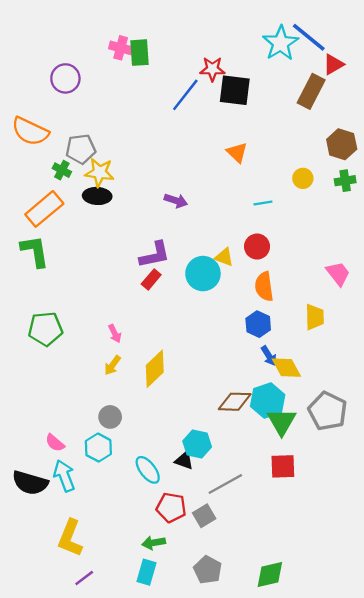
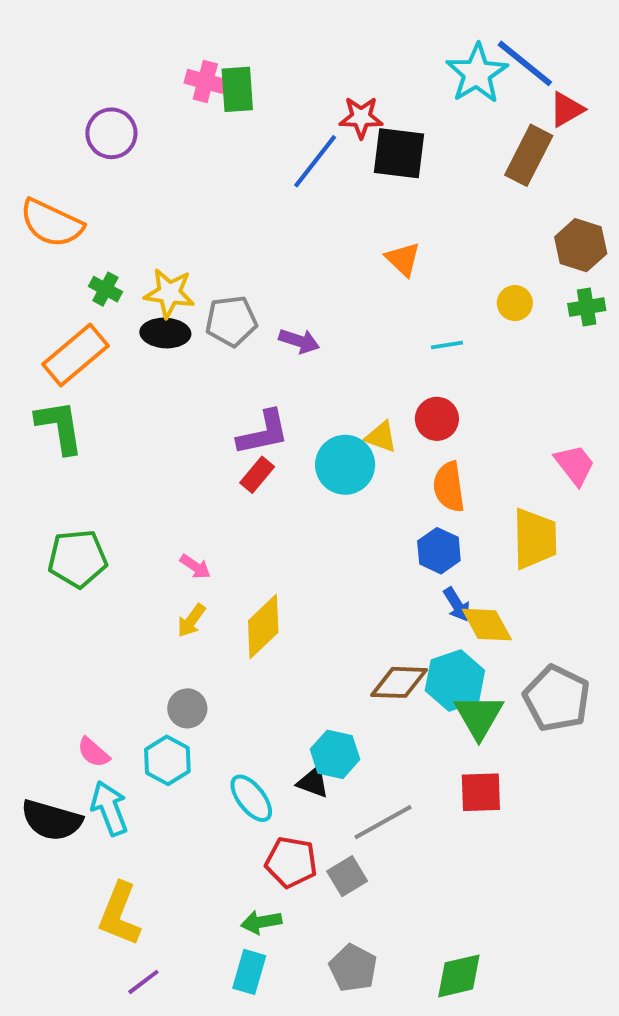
gray pentagon: (81, 149) -> (231, 321), moved
yellow trapezoid: (315, 317) -> (535, 539), size x1.4
pink arrow: (115, 334) -> (195, 567), turned -30

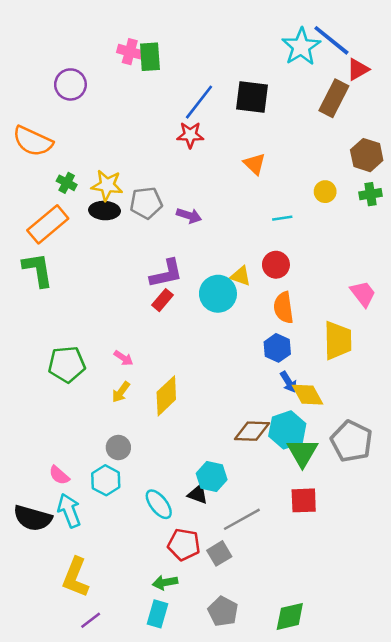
red star: (361, 117) -> (190, 135), moved
green pentagon: (78, 559) -> (67, 364), moved

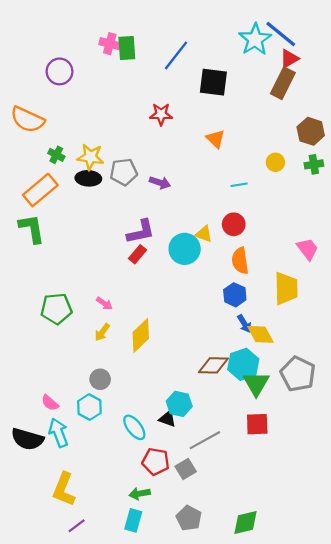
red triangle: (358, 69) -> (289, 59), moved
blue line: (199, 102) -> (176, 55), moved

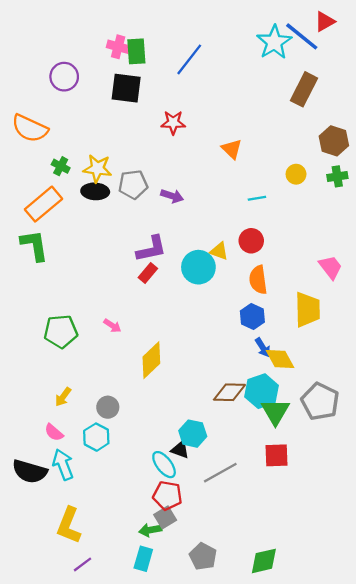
red triangle: (289, 59) -> (325, 22), moved
black square: (213, 82) -> (126, 88), moved
yellow arrow: (102, 332) -> (63, 397), moved
cyan ellipse: (134, 427) -> (164, 465), moved
gray square: (186, 469) -> (165, 517), moved

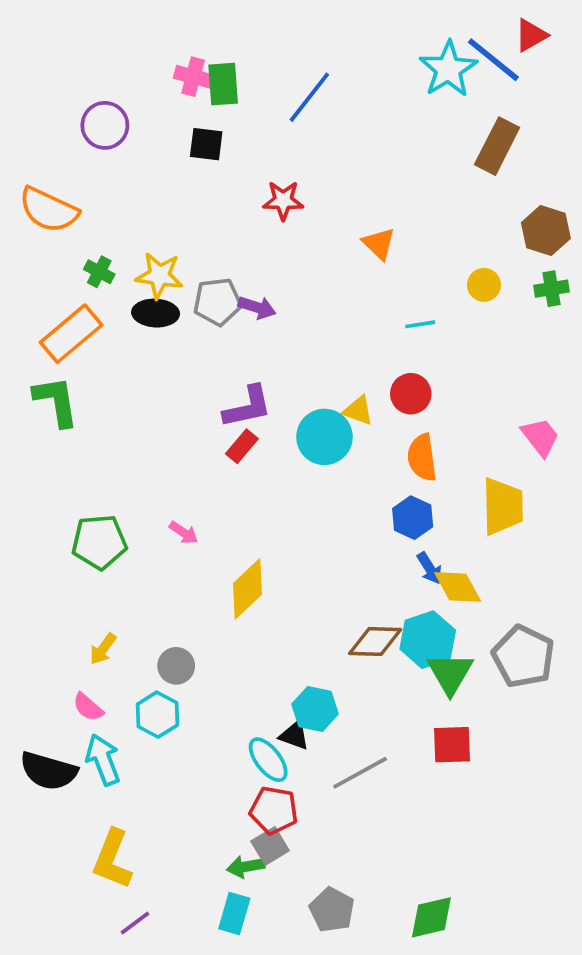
black square: (126, 88) -> (206, 144), size x0.7
purple arrow: (172, 196) -> (257, 307), moved

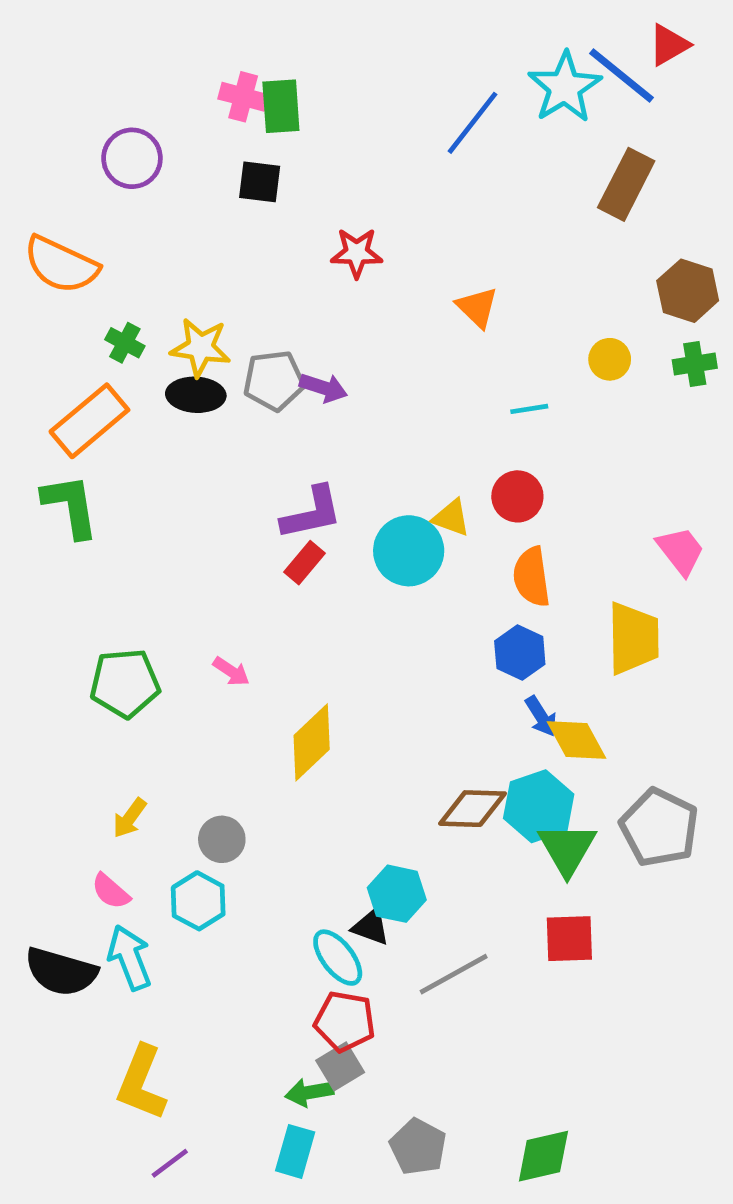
blue line: (309, 97) -> (472, 123), moved

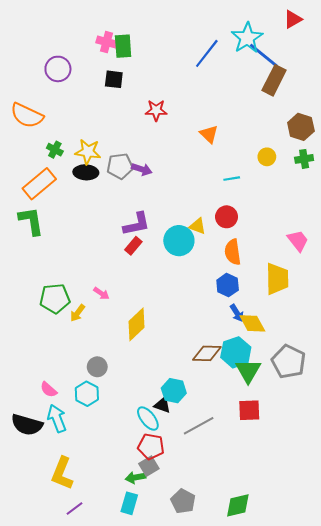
blue line: (621, 76) -> (264, 55), moved
yellow arrow: (130, 818) -> (78, 313), moved

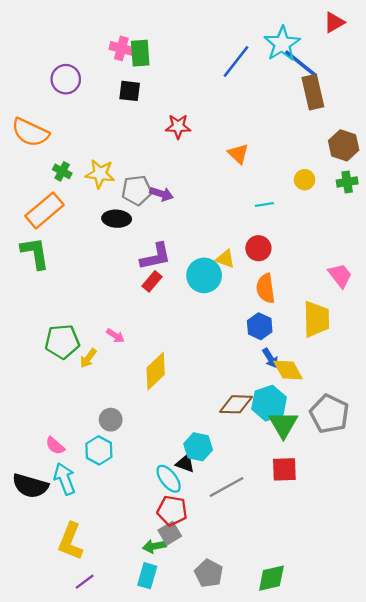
brown rectangle: (274, 80) -> (313, 92), turned -40
black ellipse: (86, 172) -> (117, 219), moved

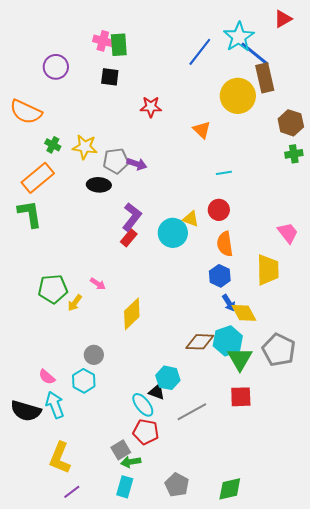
yellow circle: (305, 180) -> (238, 96), moved, size x2.0
purple L-shape: (156, 257) -> (132, 217), turned -40
gray square: (170, 533) -> (121, 450), moved

